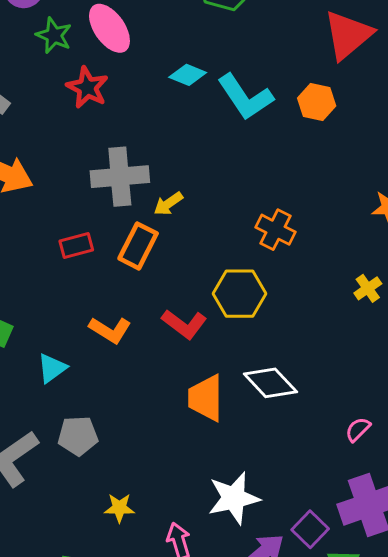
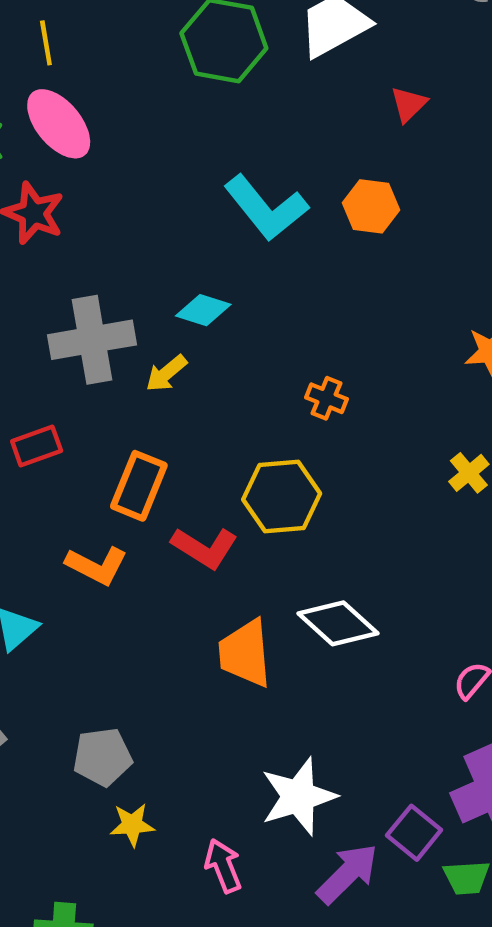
red triangle: (348, 35) -> (409, 104), size x0.5
cyan diamond: (188, 75) -> (203, 310), moved
orange cross: (275, 230) -> (327, 398), size x0.7
orange rectangle: (138, 246) -> (139, 486), moved
gray pentagon: (78, 436) -> (102, 757), moved

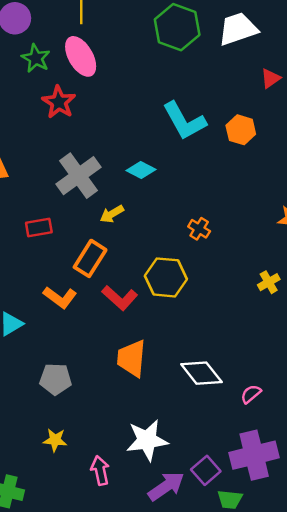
gray cross: (92, 340) -> (78, 176), turned -36
yellow arrow: (166, 373) -> (112, 214), moved
white diamond: (338, 623) -> (201, 373), moved
gray pentagon: (102, 757) -> (56, 379), moved

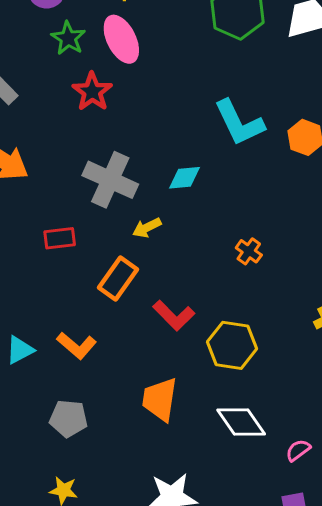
cyan diamond: (141, 170) -> (185, 178), turned -36
gray cross: (78, 176) -> (110, 180), turned -33
yellow hexagon: (166, 277) -> (232, 345), moved
orange L-shape: (60, 297) -> (77, 346), moved
red L-shape: (120, 298) -> (174, 315), moved

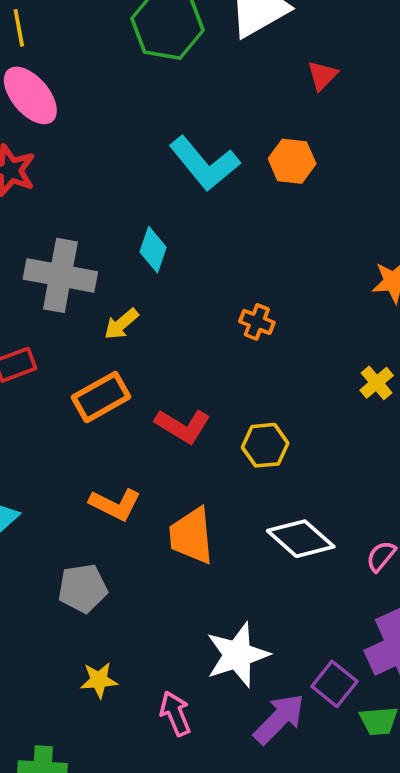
cyan diamond: (185, 178) -> (153, 250), turned -52
orange rectangle: (118, 278) -> (101, 397), turned 39
yellow hexagon: (232, 345) -> (265, 445), size x0.7
orange L-shape: (77, 346) -> (115, 504), moved

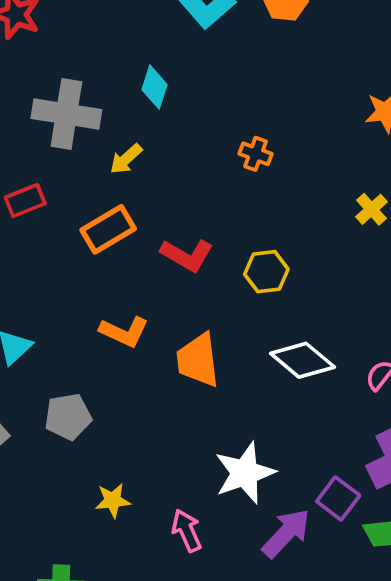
gray pentagon: (83, 588) -> (68, 417), moved

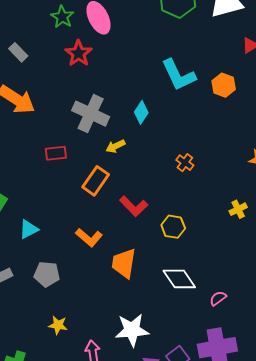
orange rectangle: (108, 229) -> (96, 181), turned -40

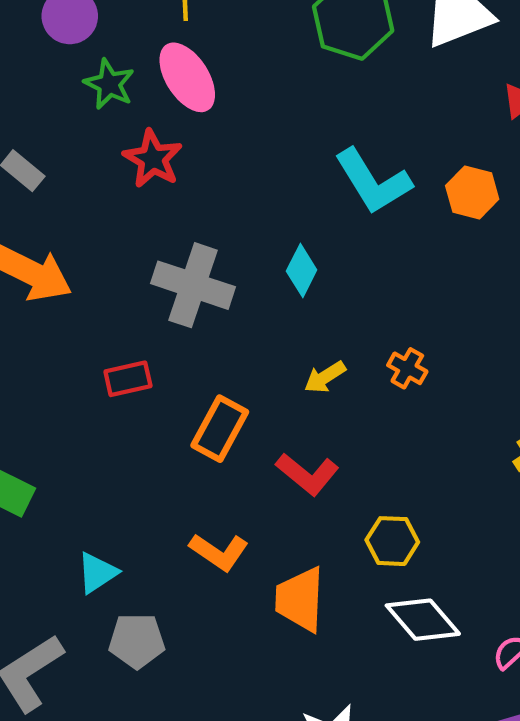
yellow arrow: (115, 146) -> (325, 377), moved
yellow hexagon: (173, 227) -> (392, 541), moved
cyan triangle: (29, 229) -> (97, 573), moved

